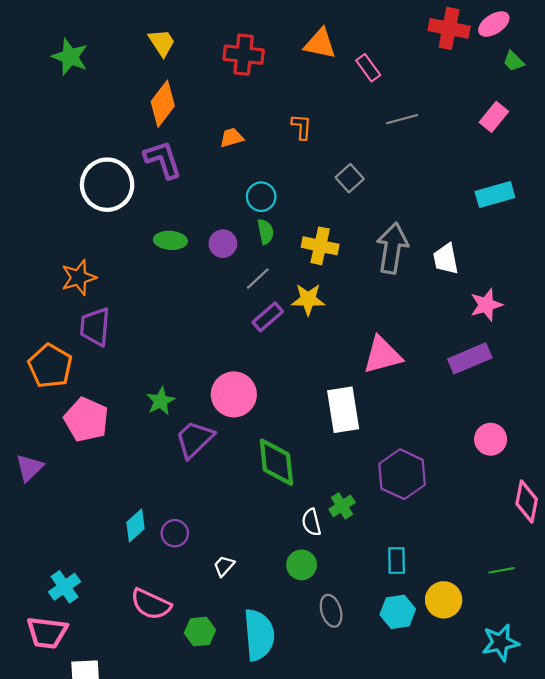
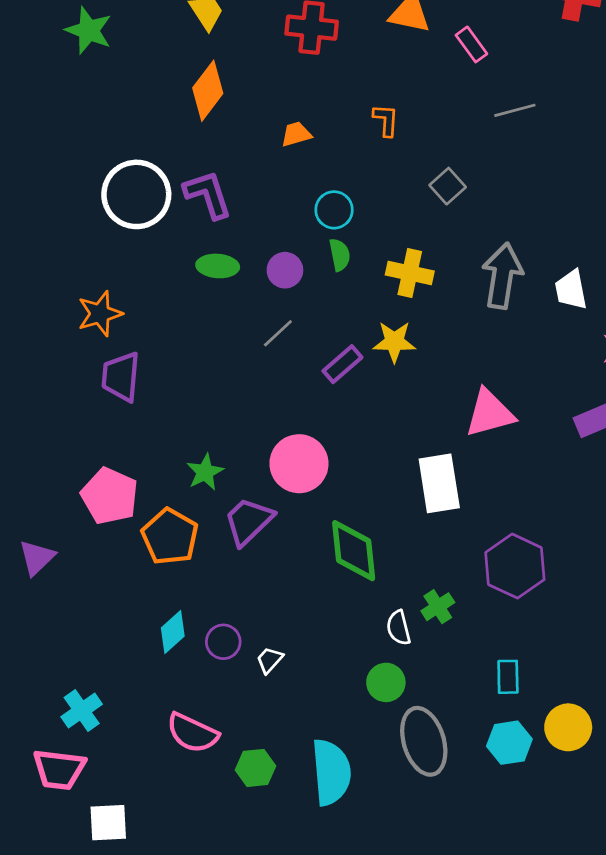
purple L-shape: (163, 160) -> (208, 194), moved
gray line: (258, 279) -> (278, 333), moved
orange pentagon: (50, 366) -> (170, 537), moved
white trapezoid: (224, 566) -> (270, 660), moved
gray ellipse: (331, 611) -> (424, 741), size x1.6

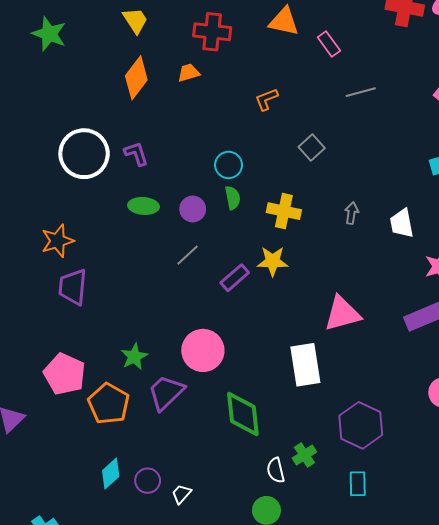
orange L-shape: (386, 120) -> (266, 99), turned -115
orange trapezoid: (296, 134) -> (189, 73), moved
purple L-shape: (208, 194) -> (136, 154), size x0.7
gray arrow: (502, 276) -> (352, 213), size x0.5
cyan rectangle: (508, 677) -> (358, 484), moved

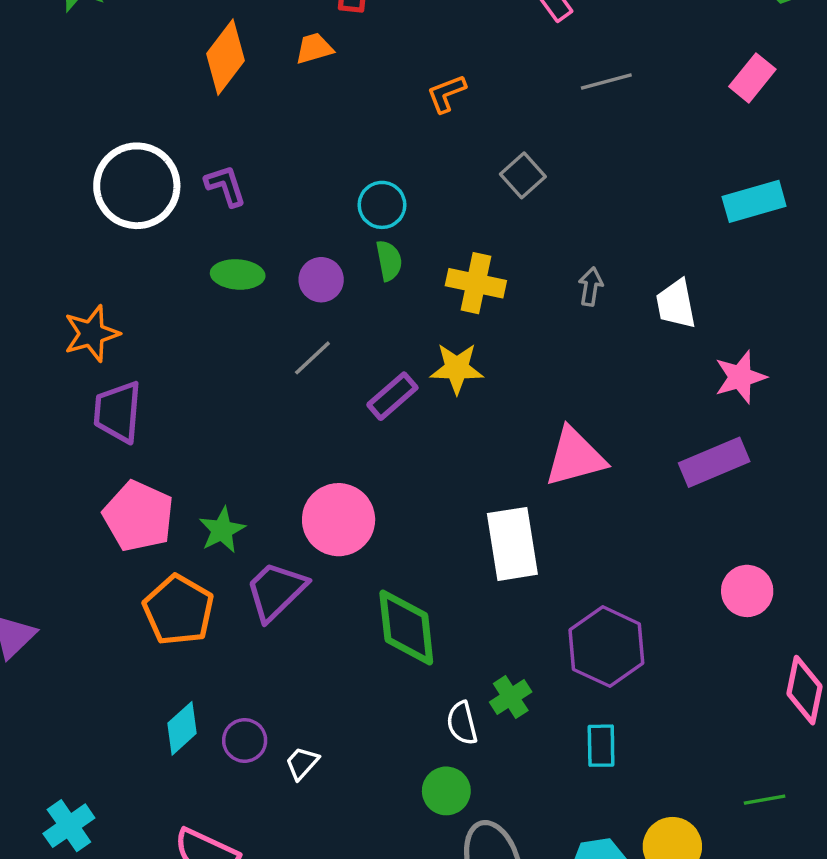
pink pentagon: (65, 374) -> (139, 516), moved

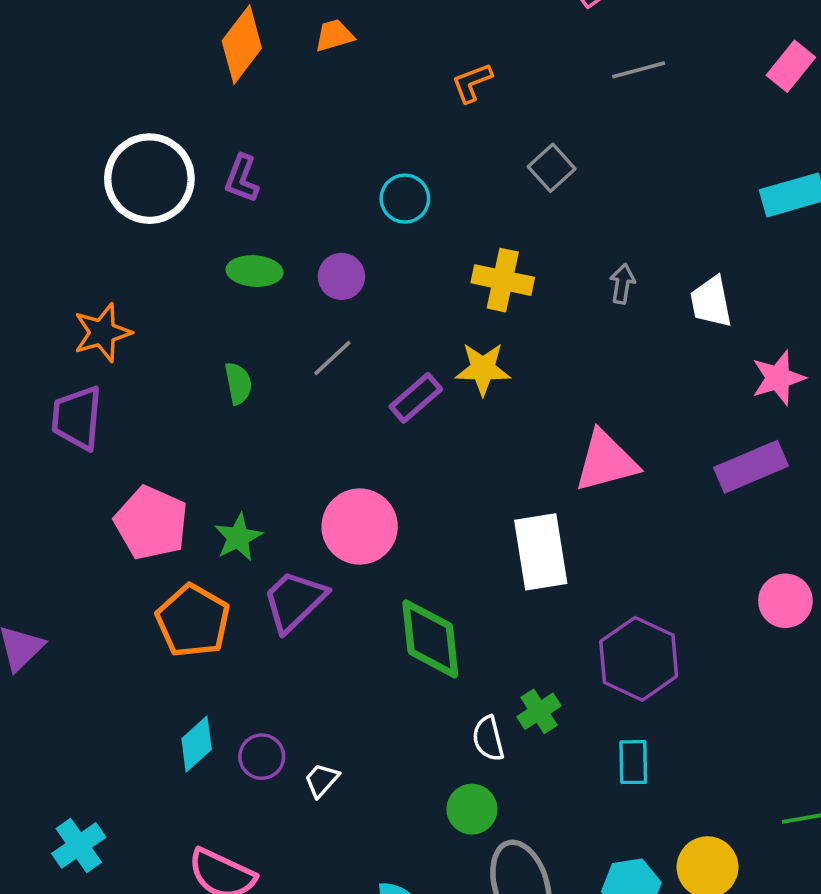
purple L-shape: (225, 186) -> (242, 179), turned -141
green semicircle: (389, 261) -> (238, 383), moved
purple trapezoid: (118, 412) -> (77, 418), moved

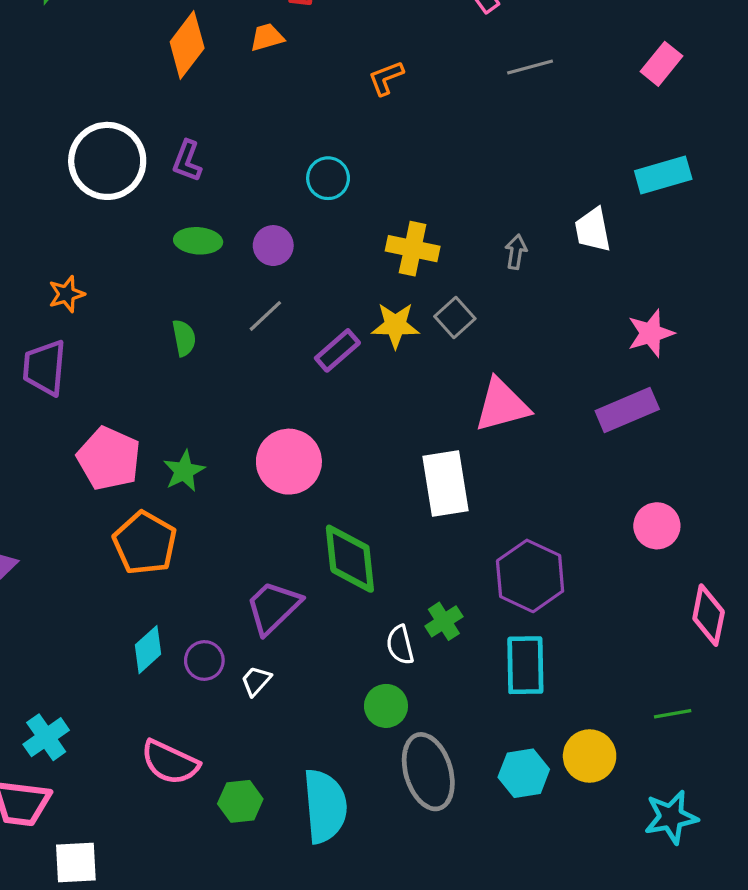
gray square: (552, 168) -> (455, 318), moved
white trapezoid: (711, 302) -> (593, 230), moved
orange star: (102, 333) -> (67, 294), size x0.7
purple trapezoid: (294, 601) -> (273, 607), moved
cyan rectangle: (633, 762) -> (525, 665), size x1.5

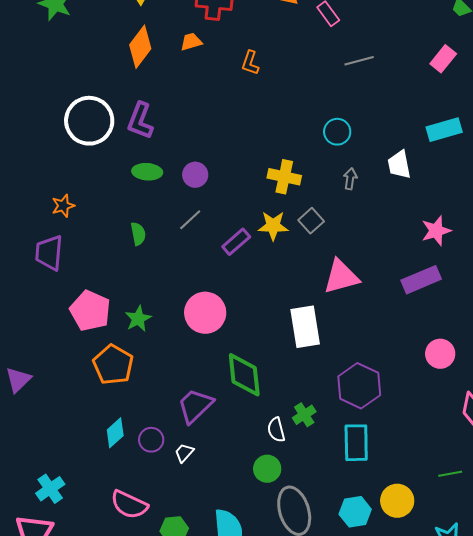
orange L-shape: (386, 78) -> (250, 63), moved, turned -50
purple L-shape: (187, 161) -> (140, 121), size x1.4
cyan circle: (328, 178) -> (337, 132), moved

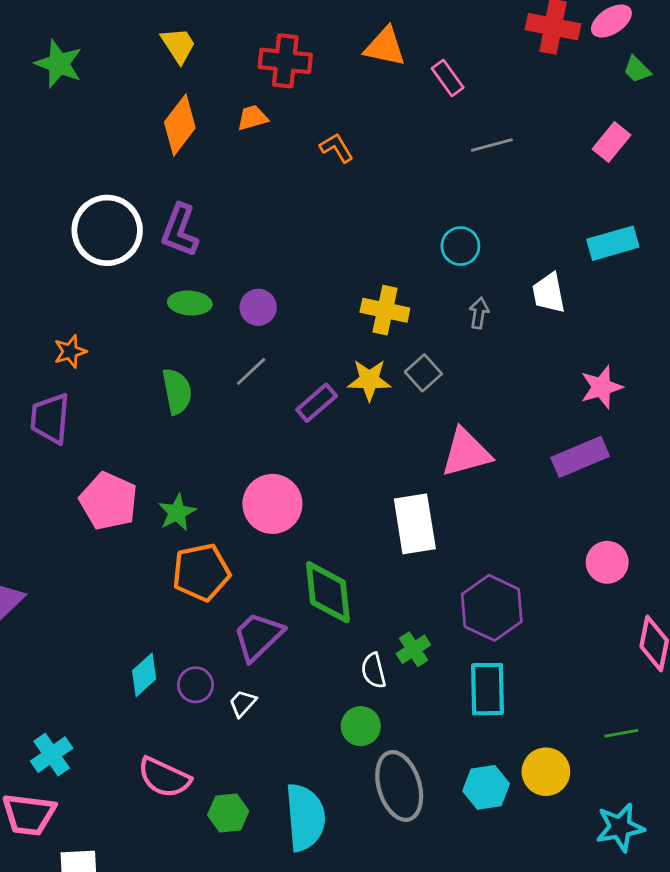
orange L-shape: (250, 63) -> (337, 148), turned 130
green semicircle: (138, 234) -> (177, 391), size x1.4
orange pentagon: (113, 365) -> (201, 572), moved, turned 30

